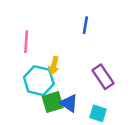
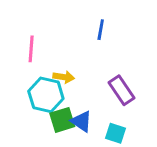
yellow arrow: (54, 65) -> (64, 77), turned -96

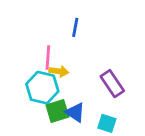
blue line: (101, 30) -> (75, 27), moved
pink line: (31, 49) -> (48, 58), moved

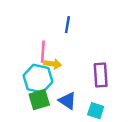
purple rectangle: (112, 84) -> (101, 75), turned 30
green square: (57, 111) -> (39, 100), moved

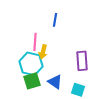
yellow arrow: (53, 64) -> (43, 52), turned 96

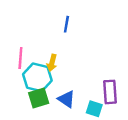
pink line: (35, 42) -> (20, 58), moved
purple rectangle: (82, 61) -> (110, 92), moved

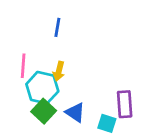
blue line: (66, 24) -> (57, 27), moved
green square: (39, 98) -> (44, 111), turned -30

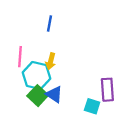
blue triangle: (75, 112) -> (54, 94), moved

